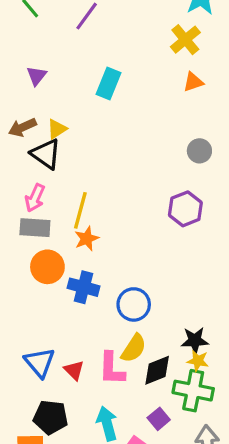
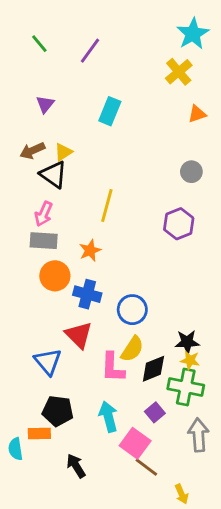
orange triangle: (193, 82) -> (197, 114), moved
yellow line: (80, 210) -> (107, 205), moved
red triangle: (74, 370) -> (79, 335), moved, size x1.5

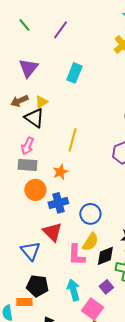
purple triangle: (45, 104) -> (28, 68), size x1.5
blue cross: (87, 294) -> (58, 203), turned -30

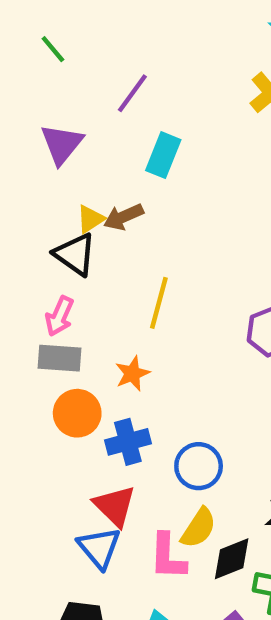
purple line: (60, 30) -> (132, 93), moved
brown arrow: (19, 101) -> (124, 217), moved
blue triangle: (30, 251) -> (99, 548), moved

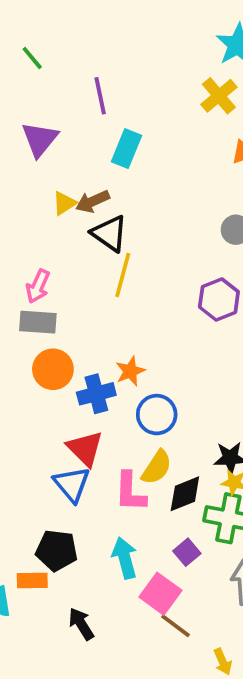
purple line: (132, 93) -> (100, 96), turned -48
black triangle: (75, 254) -> (110, 233), moved
orange star: (132, 373) -> (130, 371), moved

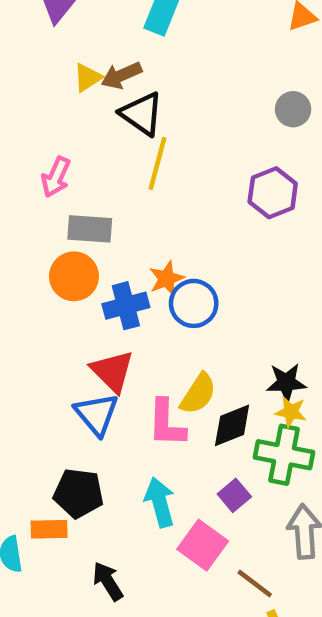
gray rectangle: (38, 322) -> (90, 229), moved
blue circle: (157, 415) -> (194, 303), moved
brown line: (176, 626) -> (255, 583), moved

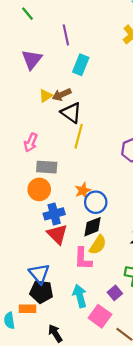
blue cross: (126, 306) -> (54, 214), moved
blue triangle: (97, 414) -> (39, 274), moved
black diamond: (232, 425) -> (93, 227), moved

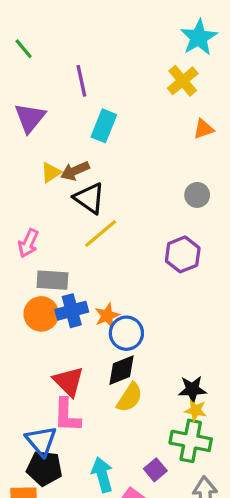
yellow line: (79, 136) -> (101, 234), turned 35
blue cross: (54, 214) -> (72, 311), moved
pink L-shape: (83, 259) -> (67, 415), moved

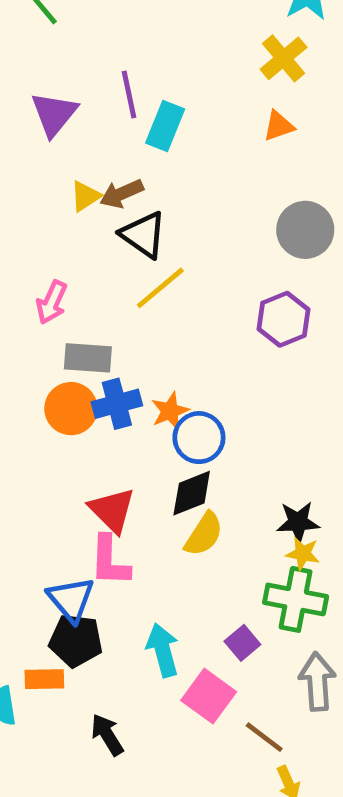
purple line: (81, 81) -> (129, 95), moved
orange triangle: (204, 129) -> (279, 126), moved
gray circle: (197, 195) -> (305, 230), size x1.5

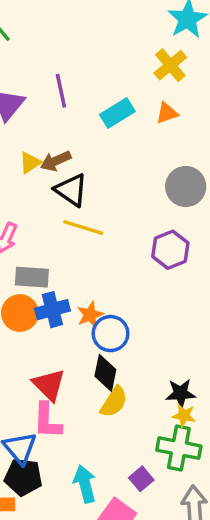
cyan rectangle: (165, 126) -> (117, 113), moved, turned 36
yellow line: (160, 288) -> (83, 228), turned 57
black diamond: (192, 493) -> (105, 373), turned -57

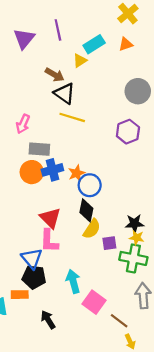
brown arrow: (56, 161) -> (55, 75), turned -126
yellow triangle: (30, 163) -> (80, 61), moved
purple square: (141, 479) -> (109, 243), moved, turned 32

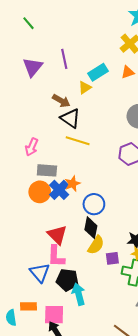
blue cross: (52, 170) -> (59, 190), turned -30
orange star: (77, 173) -> (72, 184), moved
black pentagon: (34, 277) -> (67, 280), moved
pink square: (94, 302) -> (54, 315), moved, turned -35

